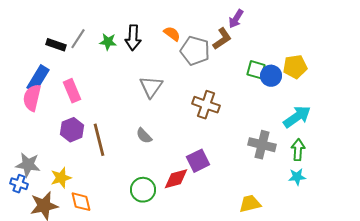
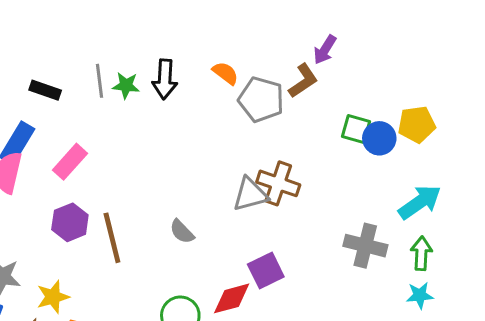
gray line: (78, 39) -> (100, 81), moved, turned -40
gray triangle: (151, 87) -> (250, 194), moved, turned 40
pink rectangle: (72, 91) -> (70, 162), turned 65

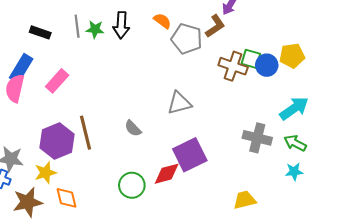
brown cross: (278, 183) -> (233, 66), moved
purple hexagon: (70, 222) -> (57, 141), moved, size x1.4
green arrow: (421, 253) -> (295, 143), turned -65
purple square: (266, 270) -> (190, 155), size x1.4

